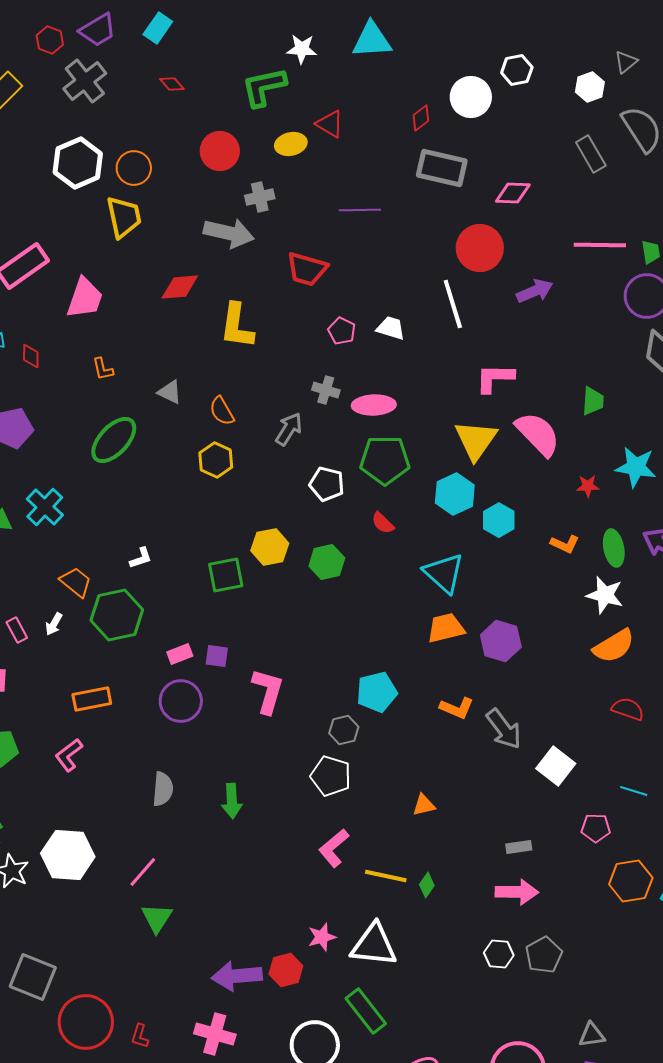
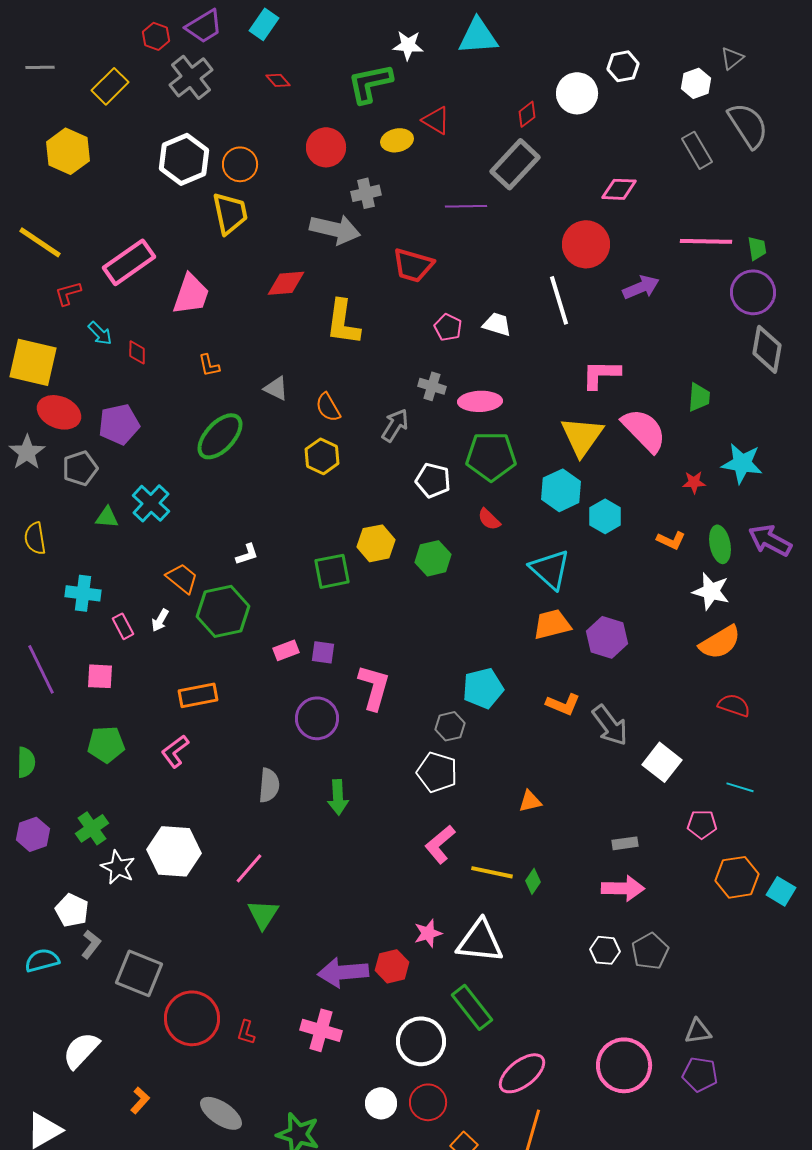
gray rectangle: (442, 168) -> (515, 164), moved, turned -60
purple circle: (181, 701) -> (317, 718), moved

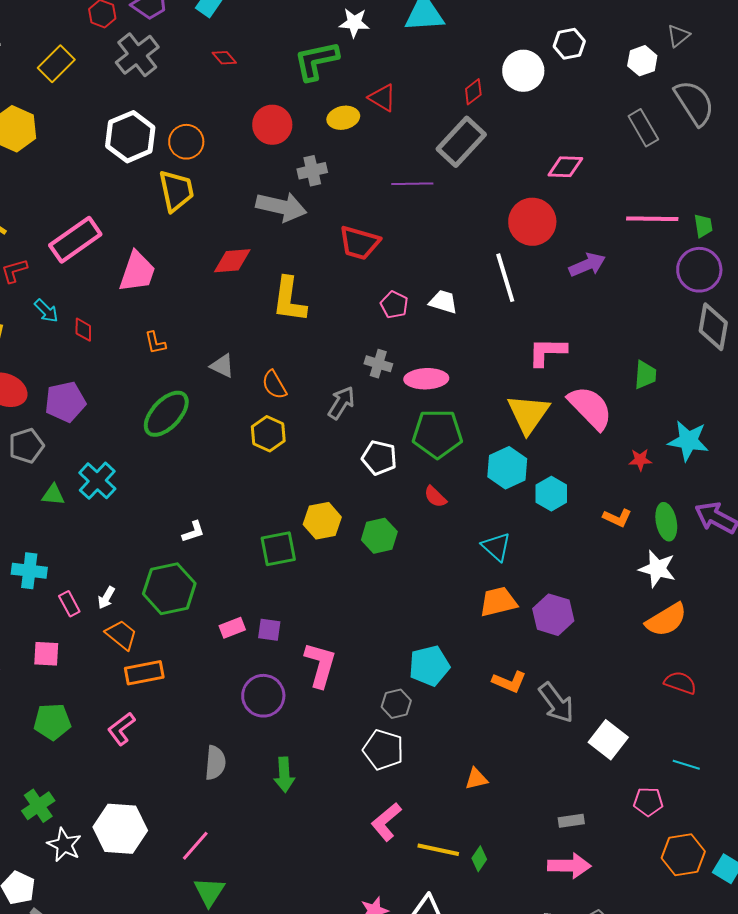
cyan triangle: (550, 569) -> (496, 547), size x0.7
orange trapezoid: (182, 578) -> (121, 635), moved

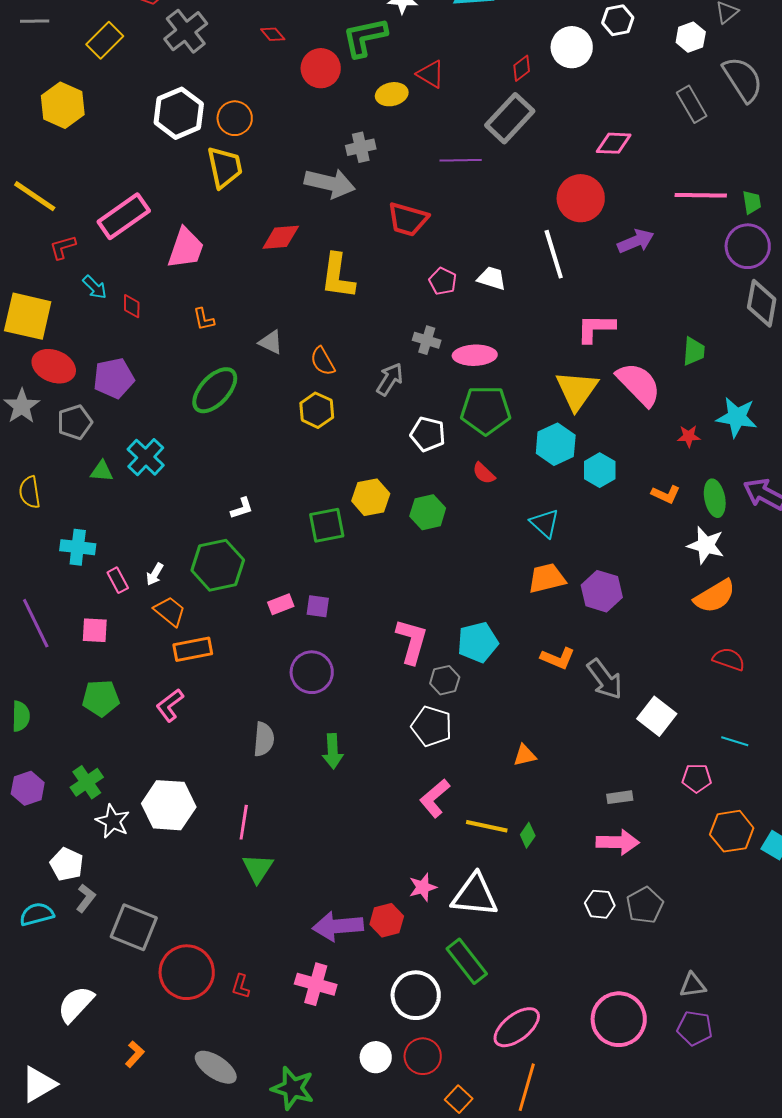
red circle: (272, 125) -> (321, 68), moved
pink L-shape: (320, 665) -> (412, 641), moved
pink line: (195, 846) -> (244, 822), turned -32

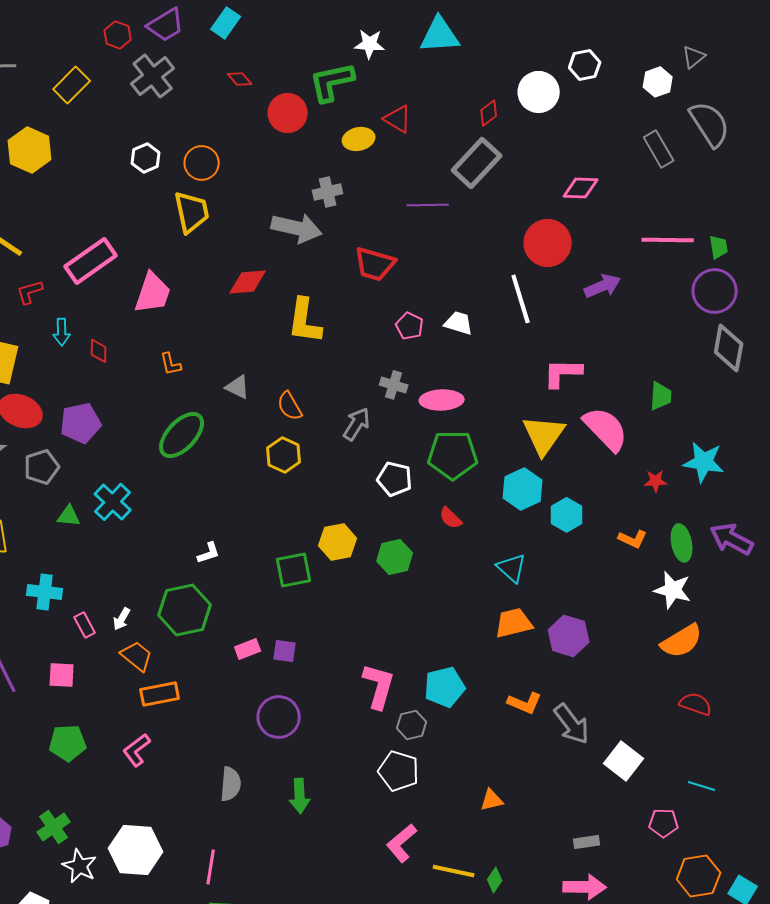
white hexagon: (179, 113) -> (146, 158), size x0.6
cyan arrow: (95, 287) -> (62, 332), turned 44

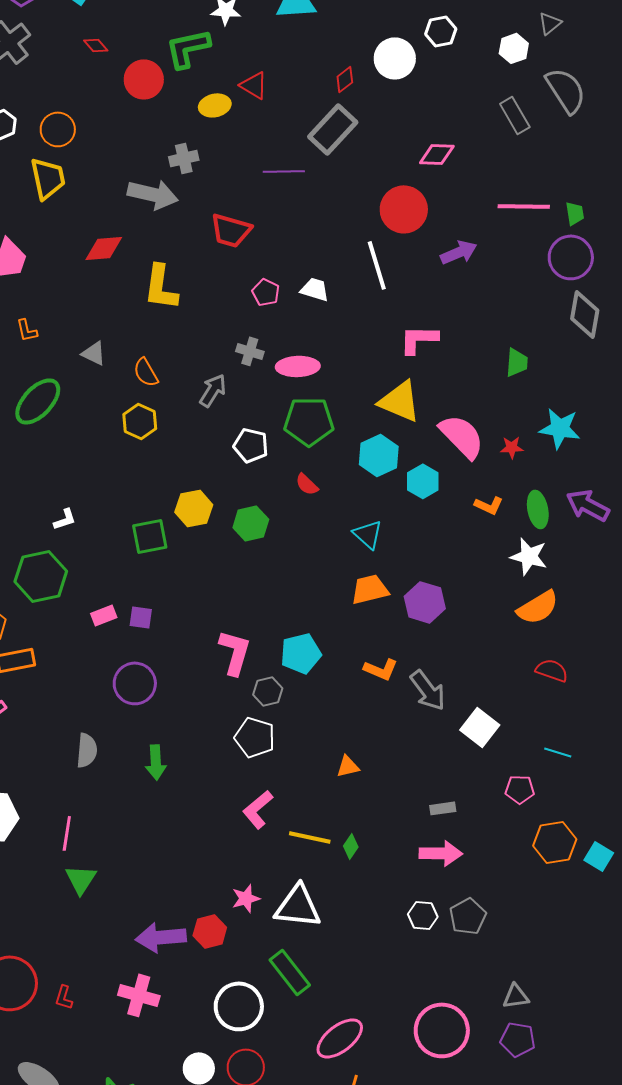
pink semicircle: (606, 429) -> (462, 436), moved
yellow triangle: (544, 435) -> (400, 401), turned -42

